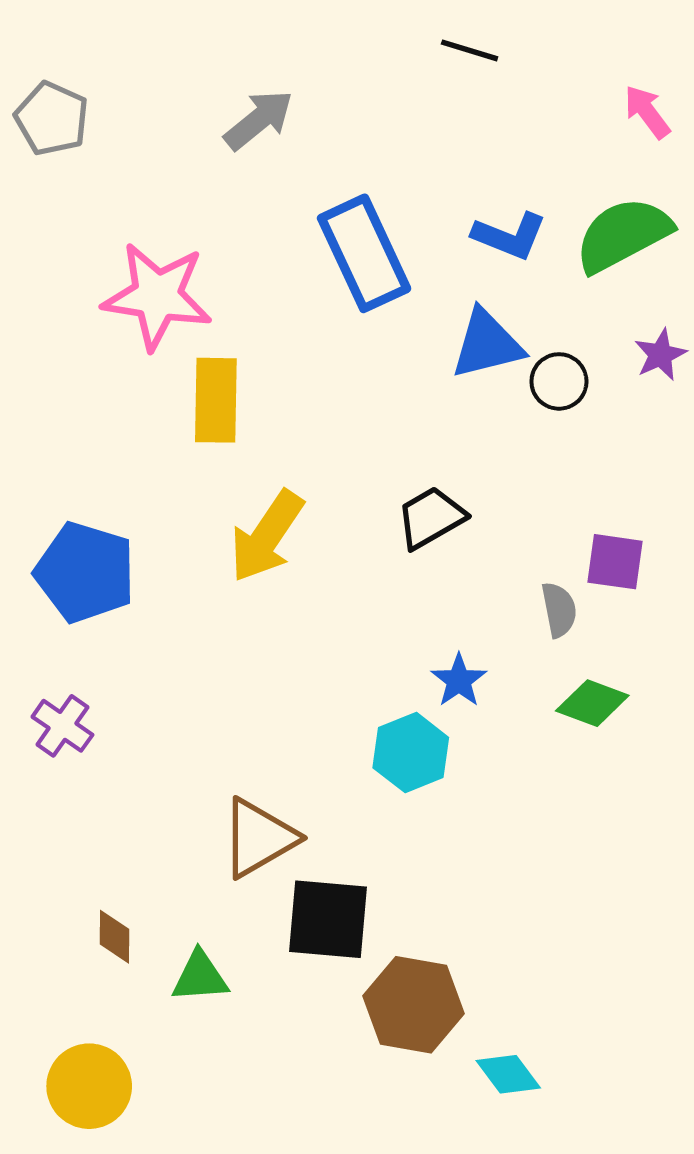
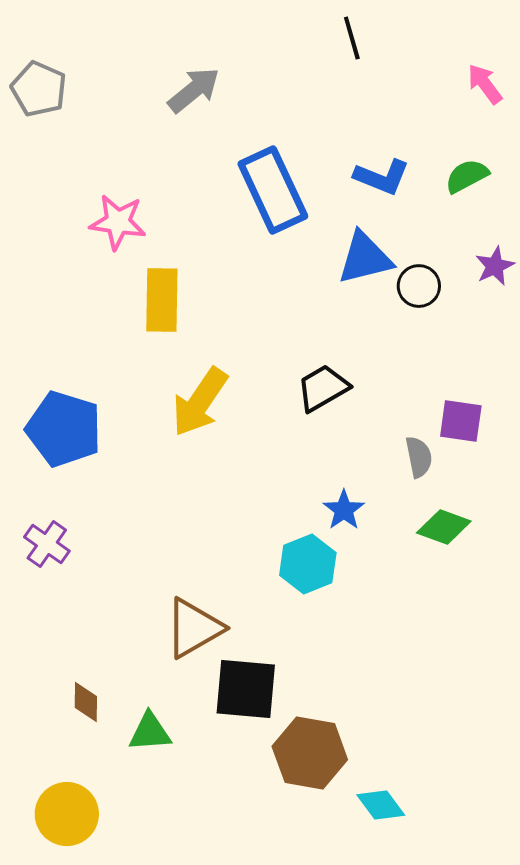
black line: (470, 50) -> (352, 38), turned 57
green semicircle: (623, 235) -> (467, 176), size x0.6
pink star: (157, 296) -> (118, 222), size x0.7

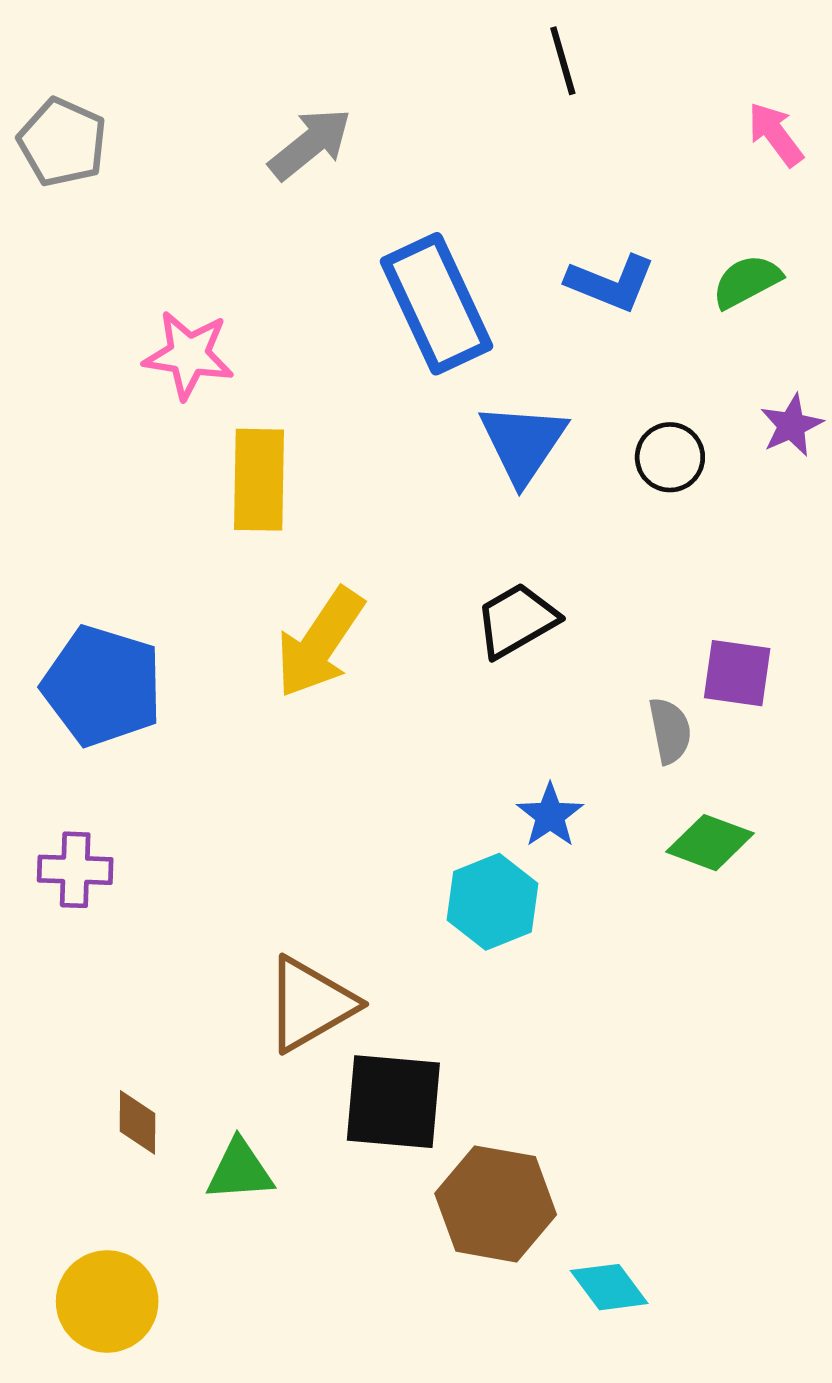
blue triangle: (365, 258) -> (523, 443), moved, turned -42
purple cross: (47, 544) -> (75, 870), turned -33

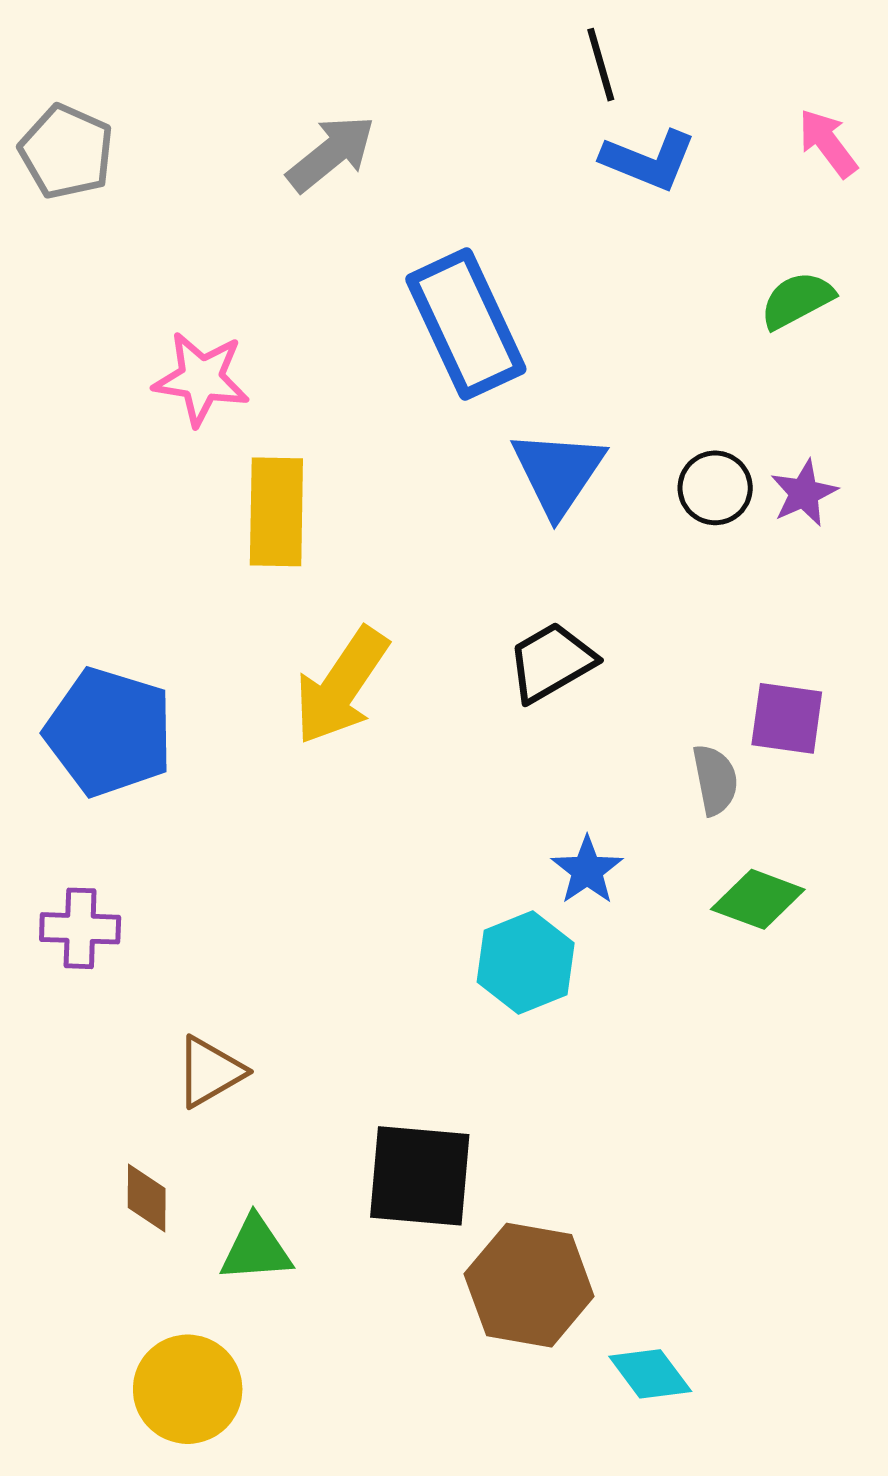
blue L-shape: (611, 283) -> (649, 160), moved
purple star: (791, 425) -> (804, 493), moved
brown triangle: (310, 1004) -> (210, 1072), moved, size x0.7
yellow circle: (107, 1301) -> (188, 1389), moved

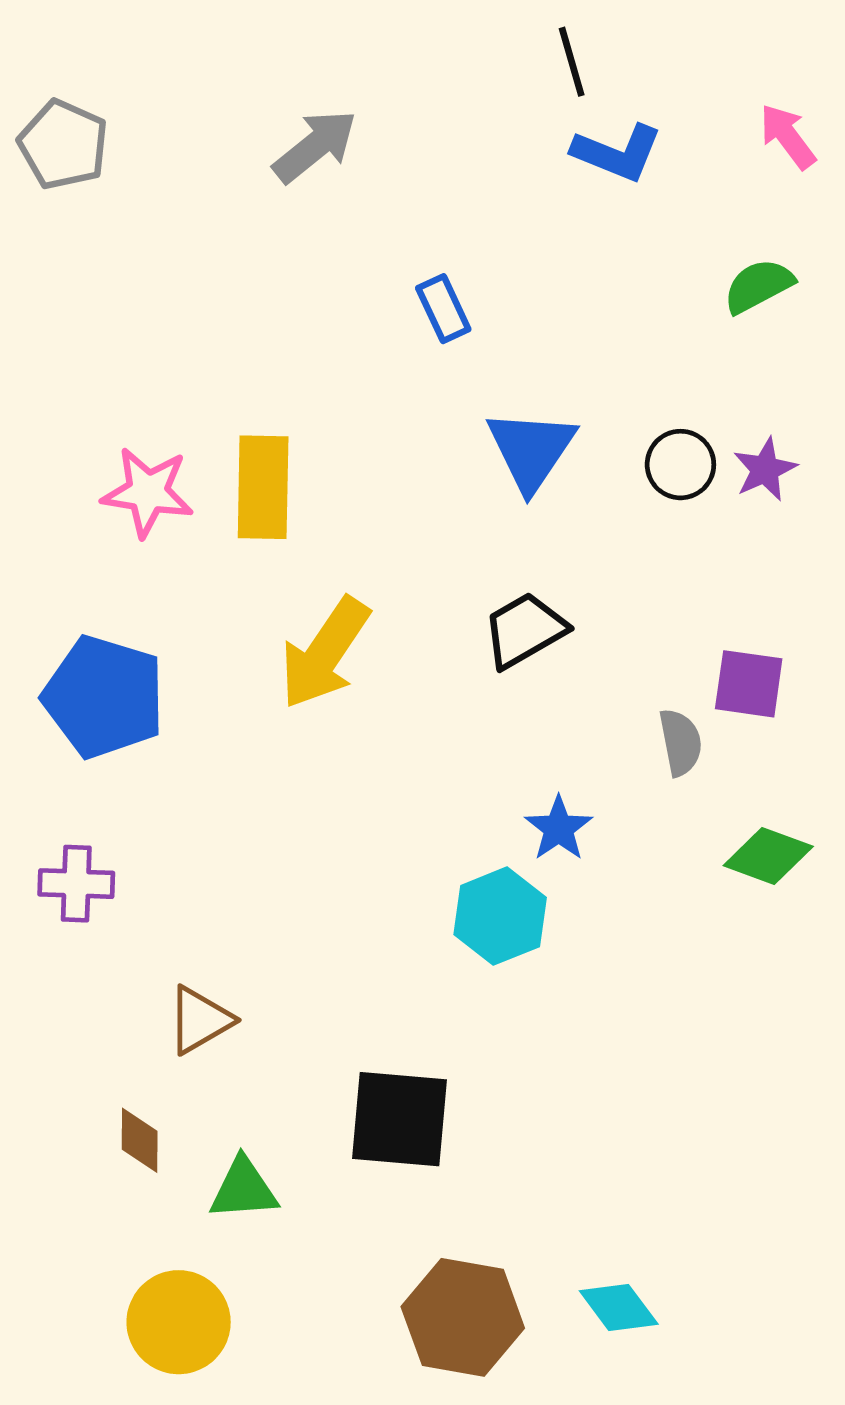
blue rectangle: (466, 324) -> (443, 309), size x0.5
pink star: (201, 379) -> (148, 492), moved
green diamond: (758, 899) -> (768, 856), moved
brown hexagon: (529, 1285) -> (463, 1317), moved

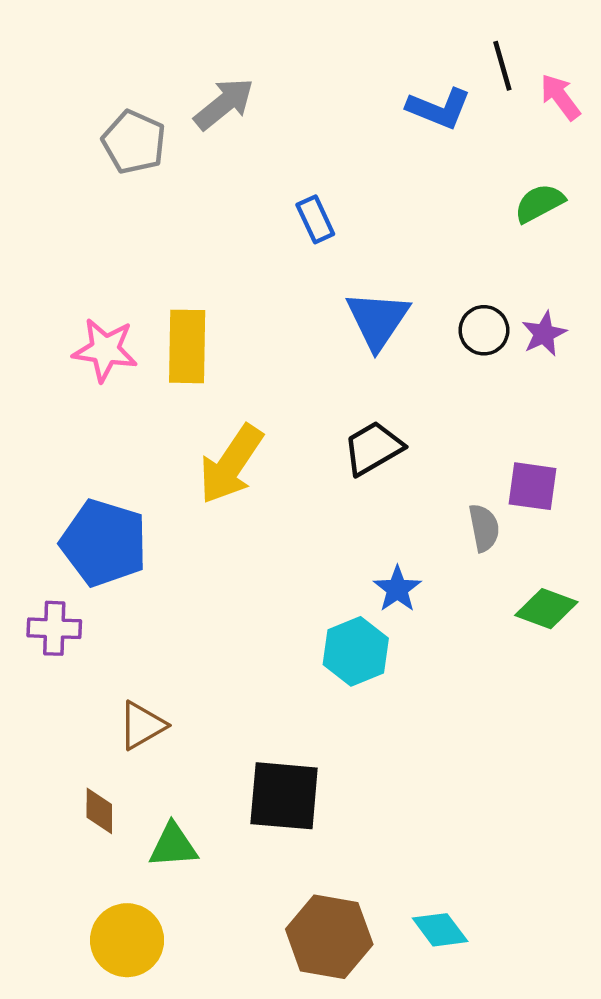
black line: (572, 62) -> (502, 66), moved
gray pentagon: (63, 145) -> (134, 142), moved
blue pentagon: (104, 697) -> (104, 543), moved

